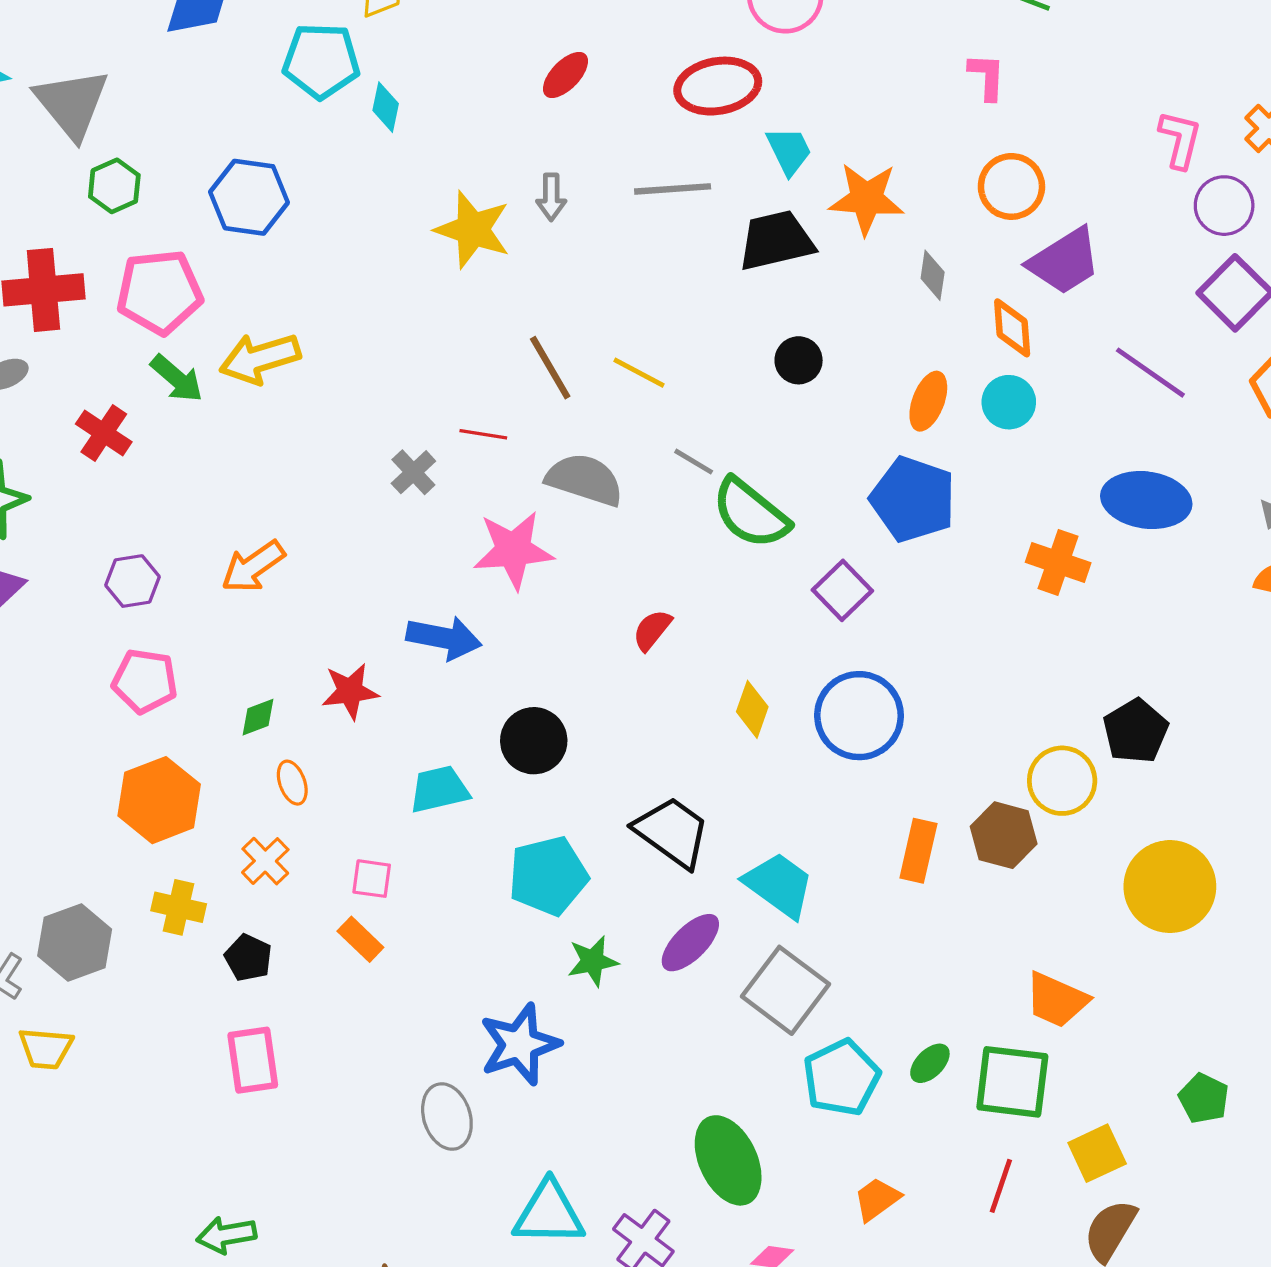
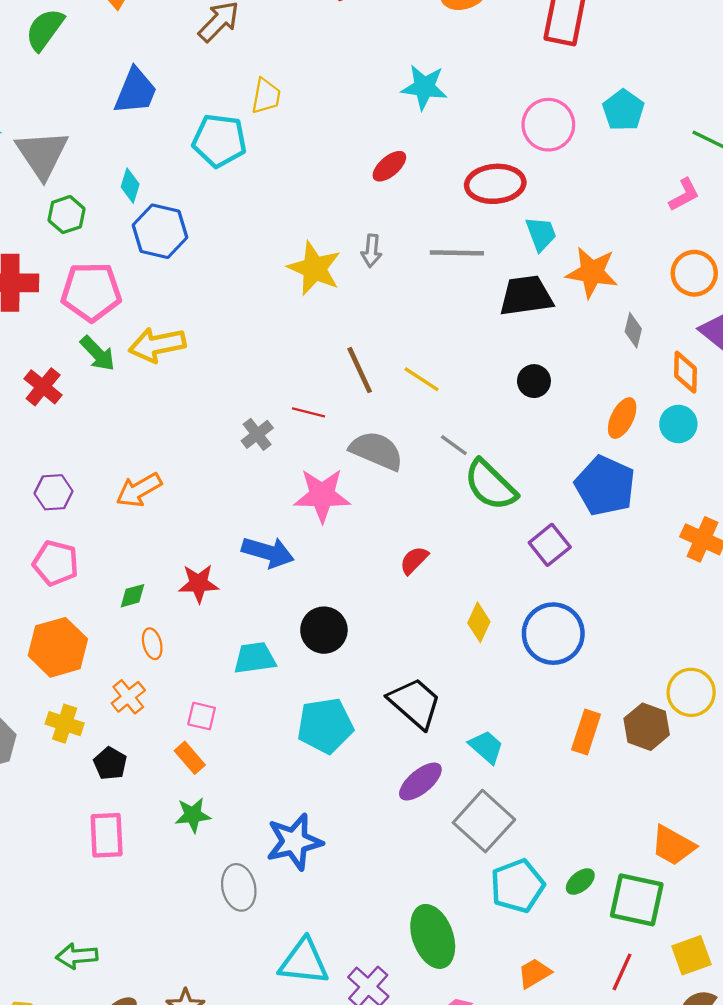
pink L-shape: (987, 77) -> (684, 195), turned 54
cyan diamond: (386, 107) -> (130, 186), moved
cyan trapezoid: (779, 885) -> (486, 747), size x0.7
green star: (593, 961) -> (193, 815), moved

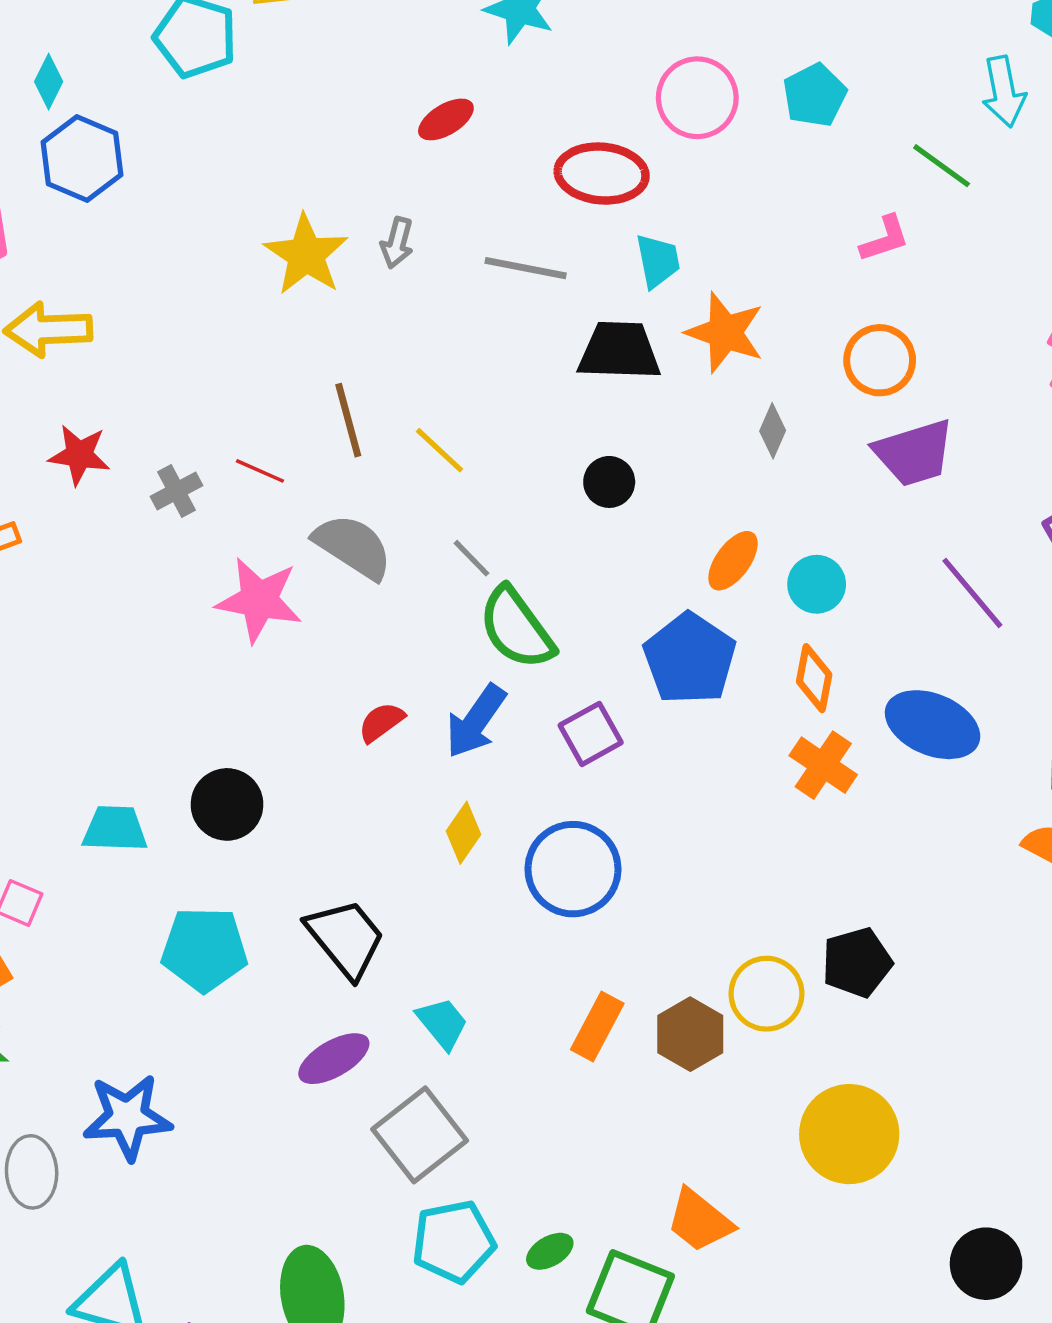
orange diamond: (686, 372) -> (814, 678), moved
blue arrow: (268, 552) -> (476, 721), moved, turned 99
red star: (199, 584) -> (79, 455), moved

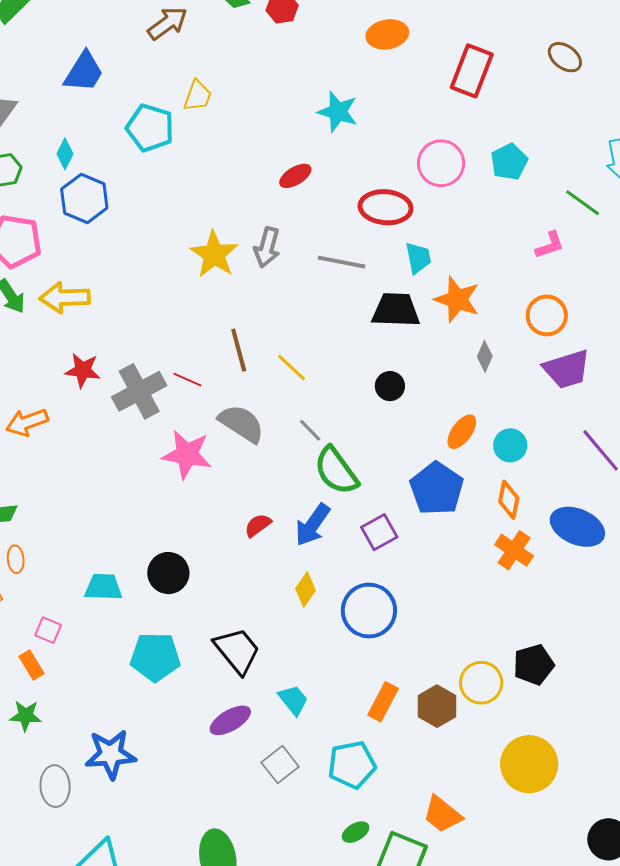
gray arrow: (397, 243) -> (267, 247), size x1.4
gray cross: (177, 491) -> (139, 391), size x1.8
gray square: (420, 1135) -> (280, 765), size x0.7
cyan pentagon: (454, 1241) -> (352, 765), moved

